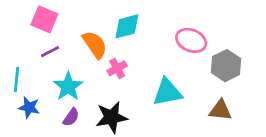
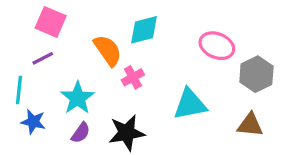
purple line: (50, 52) -> (43, 58), moved

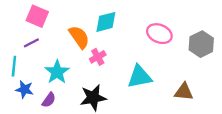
gray hexagon: (256, 74) -> (201, 44), moved
purple semicircle: (81, 133) -> (49, 100), moved

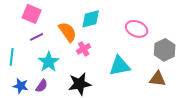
purple line: (31, 43) -> (37, 37), moved
gray hexagon: (201, 44) -> (165, 50), moved
blue star: (24, 89) -> (21, 86), moved

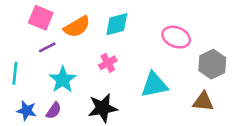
orange semicircle: (68, 32) -> (77, 27), moved, turned 95

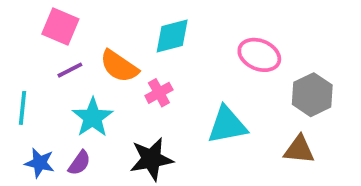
orange semicircle: (77, 27) -> (119, 66), moved, turned 64

